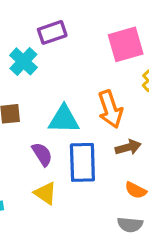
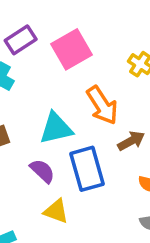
pink square: (126, 44) -> (72, 49), moved

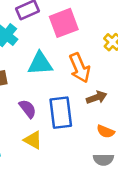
cyan triangle: (56, 128) -> (40, 63), moved

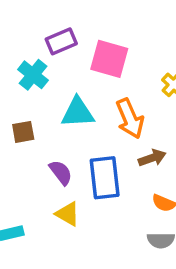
pink square: (64, 23) -> (109, 59), turned 36

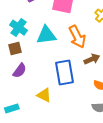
cyan cross: (33, 75) -> (19, 28), moved
purple semicircle: (61, 172) -> (20, 71), moved, turned 77

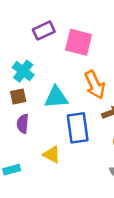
cyan triangle: (46, 35) -> (56, 97), moved
purple semicircle: (20, 71) -> (23, 124), turned 147

